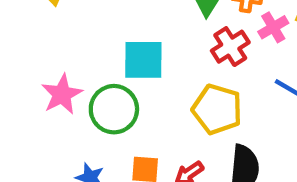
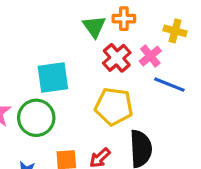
pink cross: (273, 27) -> (150, 56), moved

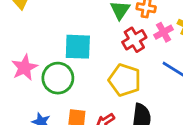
pink cross: (150, 56) -> (164, 32), moved

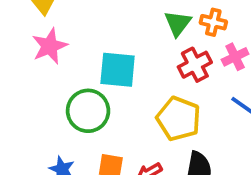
pink star: (24, 68) -> (50, 46), moved

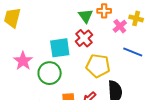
pink star: (50, 46) -> (23, 61), moved
red cross: (195, 65) -> (84, 38), moved

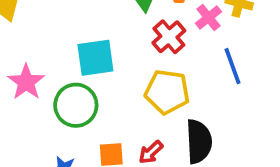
red cross: (84, 38) -> (169, 37), moved
blue line: (133, 52) -> (233, 66), turned 48

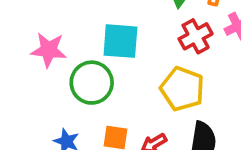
pink star: (26, 82) -> (49, 50), turned 30

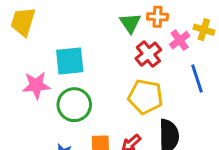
cyan square: (120, 41) -> (70, 61), moved

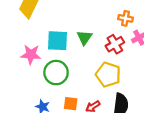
green triangle: (130, 23) -> (84, 37), moved

